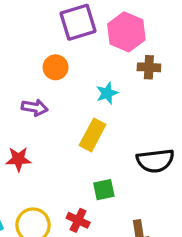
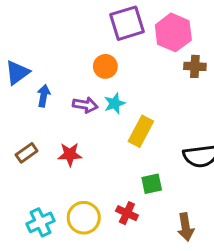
cyan star: (107, 93) -> (115, 103), moved

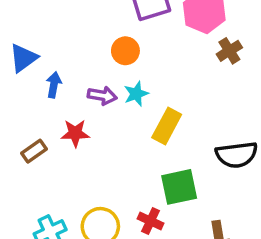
brown cross: (195, 66) -> (229, 51), turned -35
red star: (70, 154) -> (75, 133), moved
green square: (152, 184) -> (179, 187), size x1.5

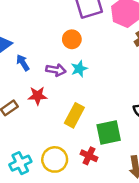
blue arrow: (54, 85) -> (23, 63), turned -42
yellow rectangle: (167, 126) -> (74, 115), moved

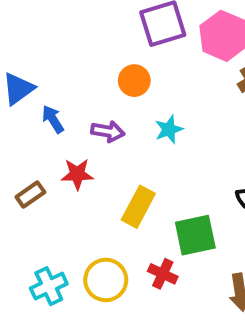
cyan star: (79, 69) -> (169, 129), moved

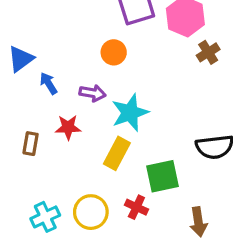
cyan star: (169, 129) -> (130, 113), moved, size x1.6
brown rectangle: (30, 194) -> (31, 144), turned -45

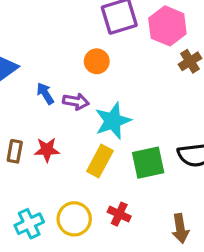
blue arrow: (48, 83) -> (45, 93), moved
red star: (68, 127) -> (47, 150), moved
green square: (163, 176) -> (148, 163), moved

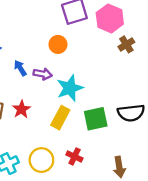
red star: (47, 150) -> (21, 109), turned -30

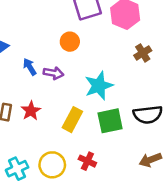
brown cross: (126, 44) -> (143, 53), moved
cyan star: (70, 88) -> (99, 86), moved
brown arrow: (119, 167) -> (150, 160), moved, turned 78

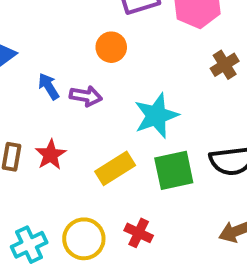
yellow rectangle: (72, 120) -> (115, 168), turned 30

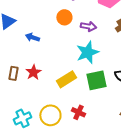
blue arrow: (49, 86) -> (32, 37), turned -40
purple arrow: (86, 96) -> (88, 26), moved

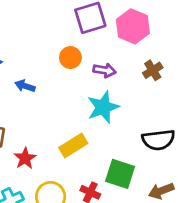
red star: (33, 72) -> (25, 158), moved
green square: (96, 80) -> (120, 174), moved, turned 30

